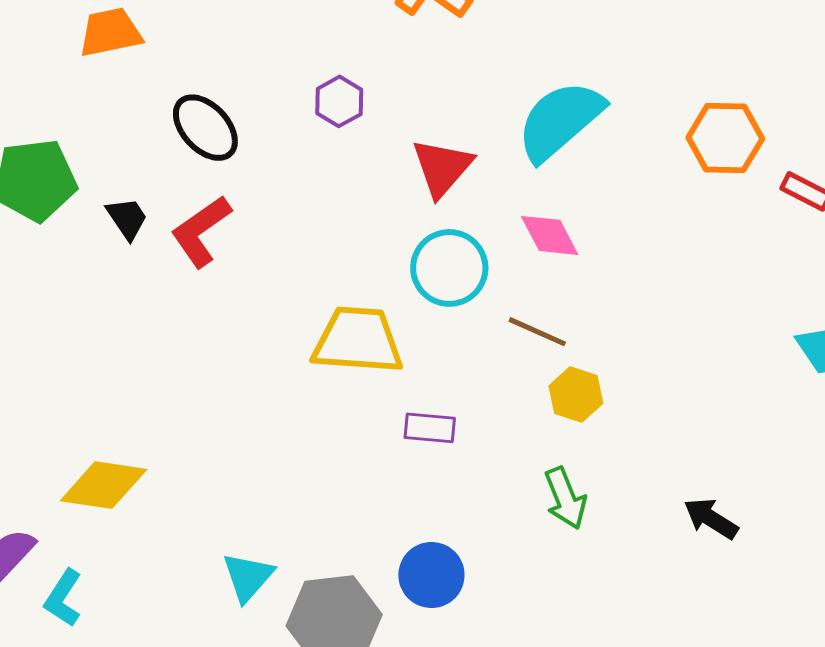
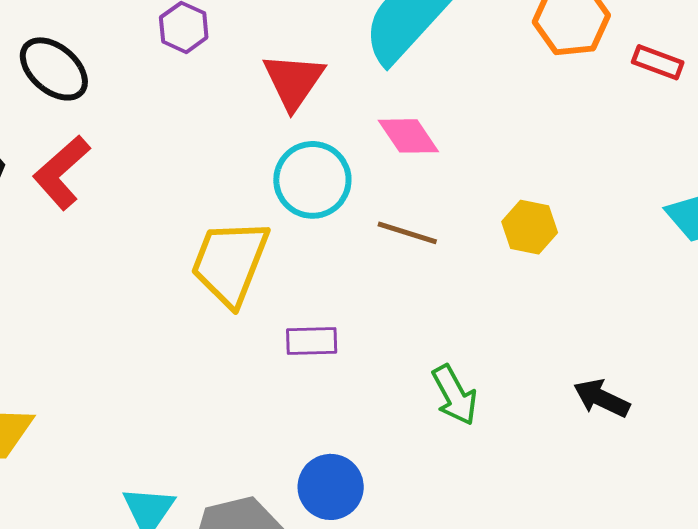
yellow trapezoid: (358, 340) -> (230, 263), turned -66
yellow hexagon: (576, 395) -> (530, 227), moved

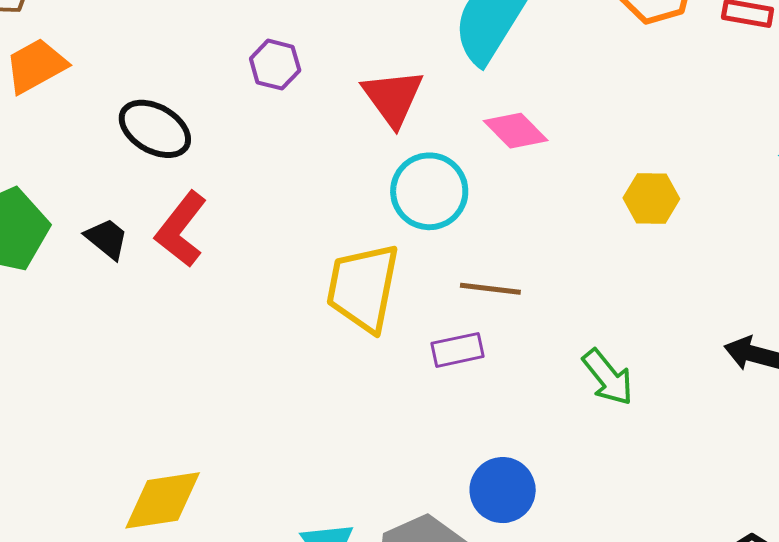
brown line: (407, 233) -> (490, 289), moved

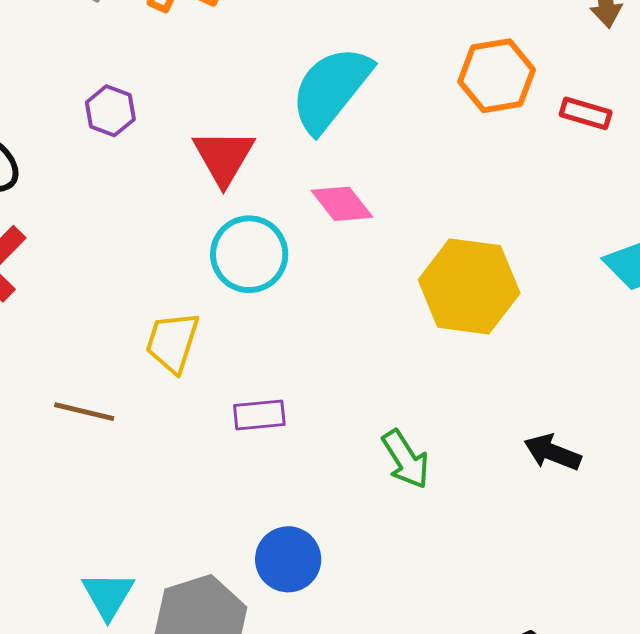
yellow hexagon: (651, 198) -> (469, 286), size x1.8
yellow trapezoid: (363, 287) -> (172, 342), size x0.7
brown line: (490, 289) -> (84, 412), moved

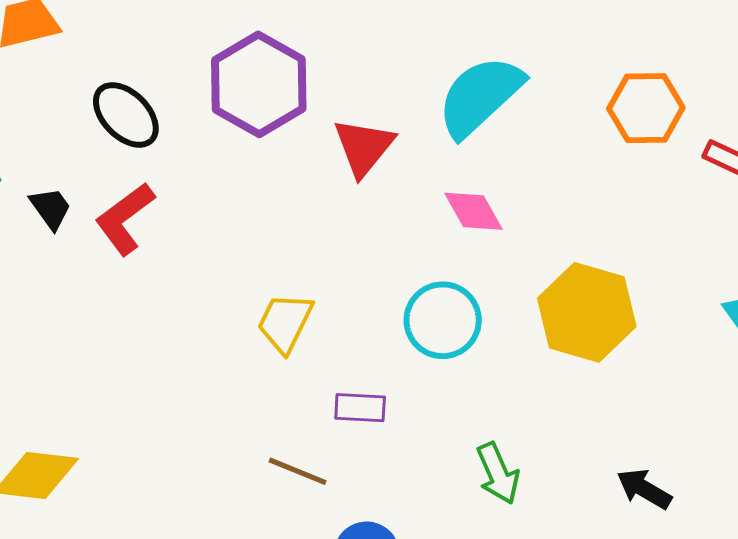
purple hexagon: (110, 111) -> (259, 84), size x2.0
cyan circle: (249, 254) -> (443, 320), moved
brown line: (84, 412) -> (298, 471), moved

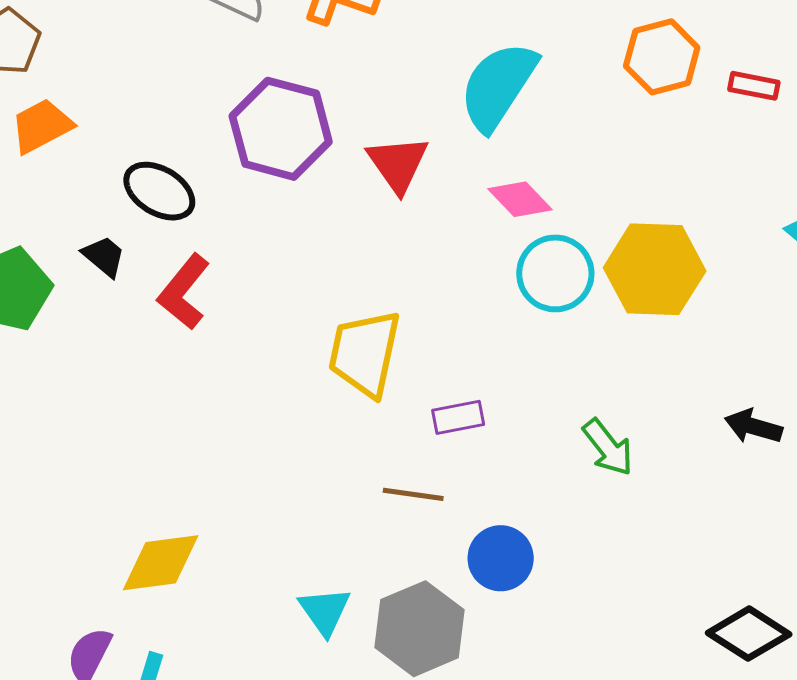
black trapezoid: (51, 208) -> (104, 256), moved
cyan circle: (443, 320) -> (555, 273), moved
yellow trapezoid: (285, 323) -> (365, 353), size x1.4

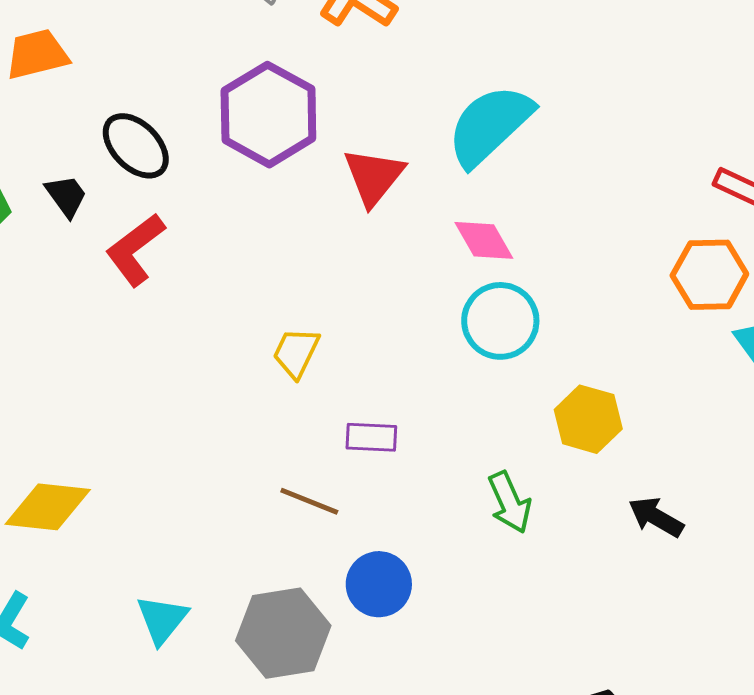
orange hexagon: (662, 57) -> (709, 275), moved
yellow hexagon: (655, 269) -> (588, 419), moved, size x0.7
yellow trapezoid: (365, 353) -> (296, 353), size x0.6
cyan triangle: (325, 611) -> (162, 619), moved

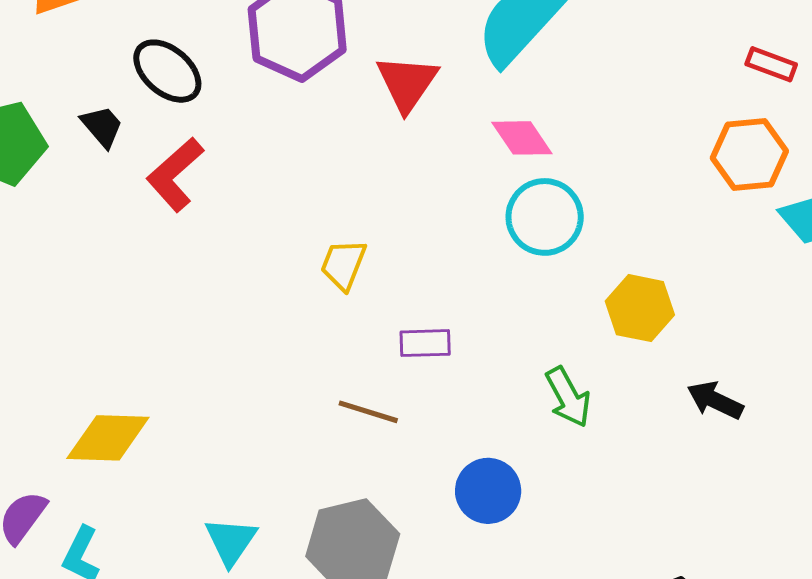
blue circle: (379, 584) -> (488, 491), moved

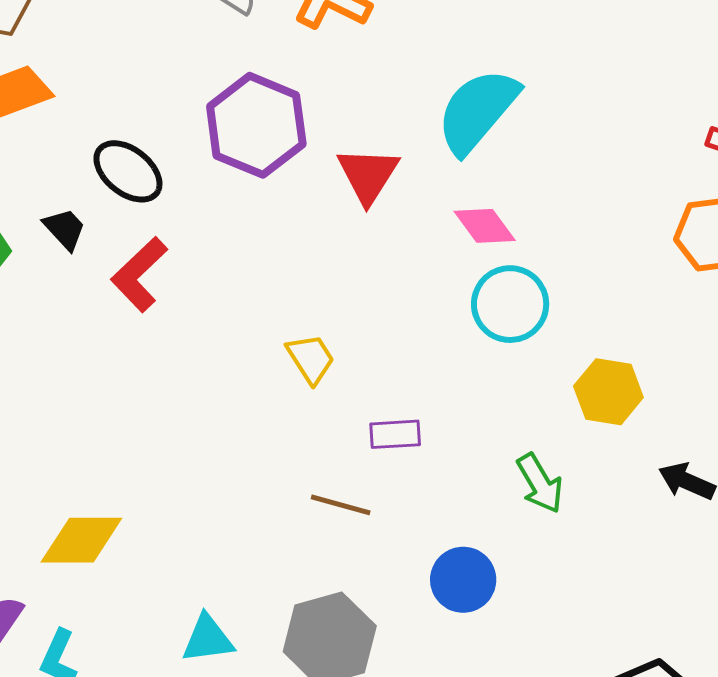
yellow trapezoid: (343, 265) -> (311, 359), turned 128
cyan triangle: (231, 541) -> (208, 639), turned 50

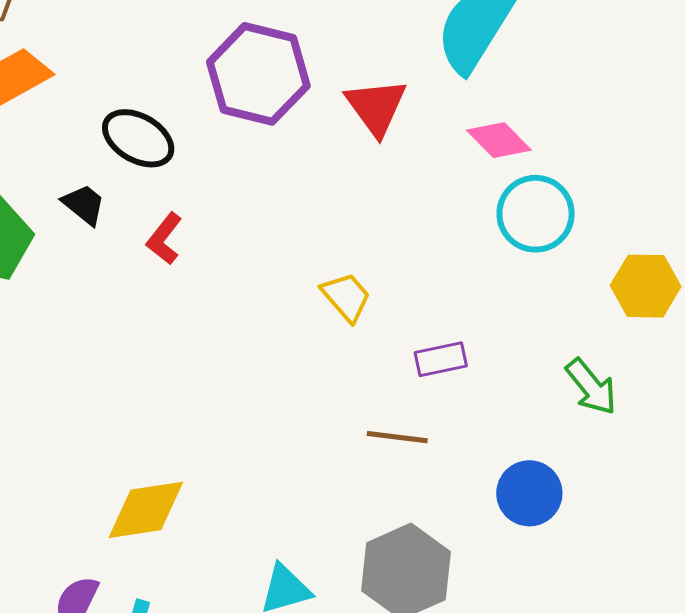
red L-shape: (139, 274) -> (164, 239), size x0.7

